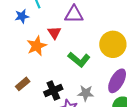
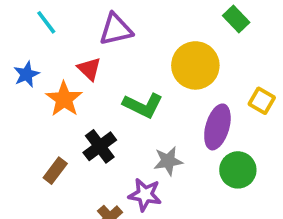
blue star: (22, 16) -> (26, 74), moved
black cross: (53, 91) -> (100, 146), moved

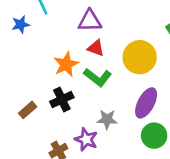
red triangle: (89, 69) -> (96, 48), moved, turned -36
blue star: (26, 74) -> (21, 24), moved
orange star: (64, 99) -> (66, 64), moved

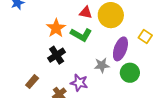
red triangle: (96, 48) -> (86, 13), moved
brown rectangle: (28, 110) -> (32, 82), moved
gray star: (107, 119) -> (102, 65), moved

